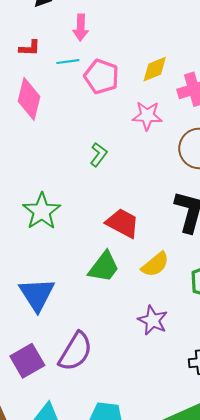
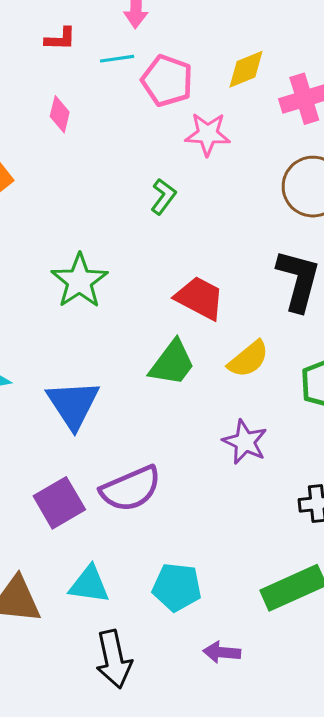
pink diamond: (29, 99) -> (60, 114), size x0.6
pink star: (147, 116) -> (208, 134), moved
purple semicircle: (75, 351) -> (131, 489), turned 36

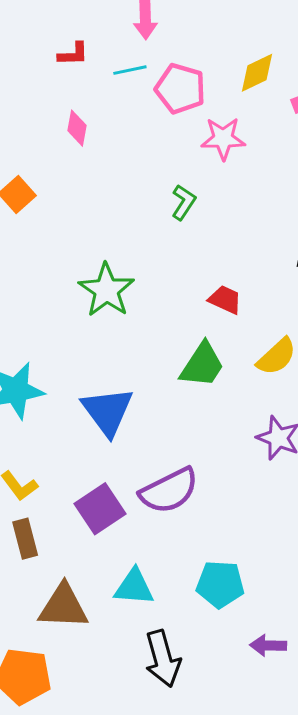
red trapezoid: (200, 298) -> (225, 300), size x0.7

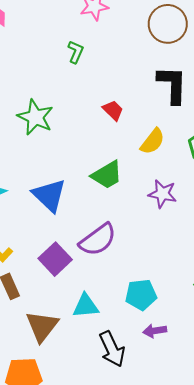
red trapezoid: (225, 300) -> (113, 110), turned 30
green trapezoid: (202, 365) -> (107, 175), moved, turned 36
brown triangle: (63, 607) -> (42, 326), turned -45
purple arrow: (268, 645) -> (155, 331), moved

